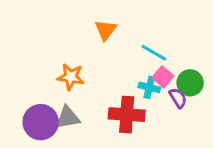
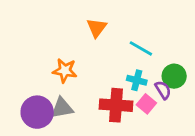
pink square: (163, 77) -> (146, 104), moved

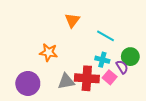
gray triangle: (62, 108) -> (66, 81), moved

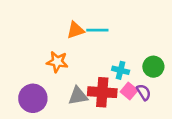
orange triangle: (72, 20) -> (75, 30), moved, turned 35
cyan line: (105, 36) -> (97, 30), moved, turned -30
purple semicircle: (122, 67) -> (144, 92), moved

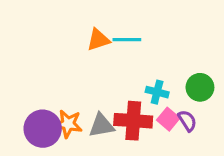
orange star: (57, 62) -> (68, 124), moved

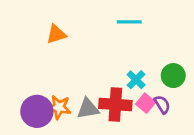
orange triangle: (98, 40) -> (56, 34), moved
cyan line: (127, 40) -> (129, 22), moved
cyan cross: (157, 92) -> (136, 80), turned 30

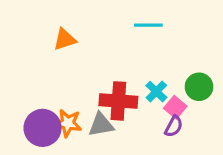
pink square: (146, 103) -> (175, 107), moved
red cross: (115, 104) -> (118, 101), moved
purple semicircle: (162, 104) -> (174, 126), moved, turned 60

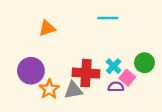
orange star: (68, 123) -> (49, 89), turned 30
purple semicircle: (174, 126) -> (116, 87), moved, turned -119
purple circle: (43, 128) -> (31, 71), moved

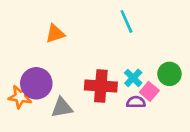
cyan line: (108, 18) -> (126, 21), turned 66
orange star: (49, 89) -> (20, 97), moved, turned -30
gray triangle: (73, 90) -> (62, 108), moved

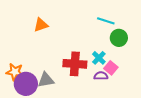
cyan line: (126, 21) -> (106, 21), moved, turned -48
green circle: (169, 74) -> (119, 38), moved
purple circle: (36, 83) -> (26, 84), moved

